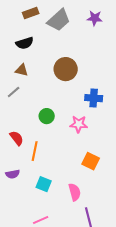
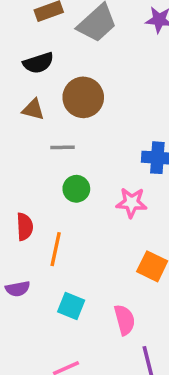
brown circle: (66, 69) -> (83, 97), moved
gray line: (14, 92) -> (63, 147), moved, turned 40
red semicircle: (17, 138) -> (25, 227), turned 35

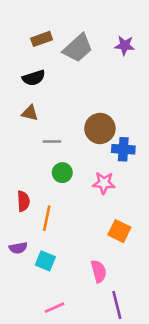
brown circle: (83, 97) -> (100, 128), moved
cyan square: (71, 306) -> (45, 261), moved

